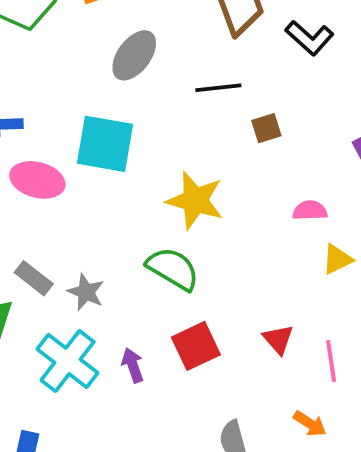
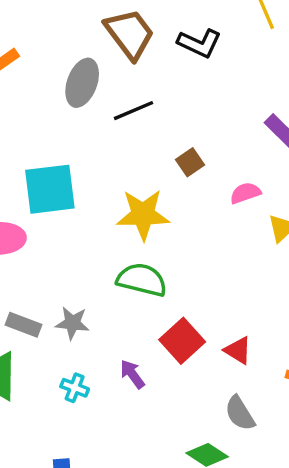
gray ellipse: (134, 55) -> (82, 83), moved
brown square: (266, 128) -> (190, 162), moved
red triangle: (278, 339) -> (238, 350), moved
cyan cross: (68, 361) -> (75, 388), size x0.5

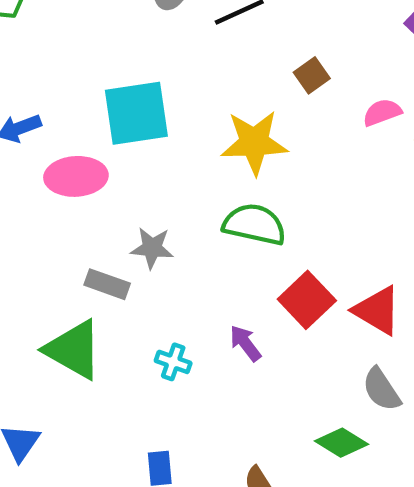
gray star: (72, 323) -> (152, 248), moved
red triangle: (238, 350) -> (377, 310), size x1.4

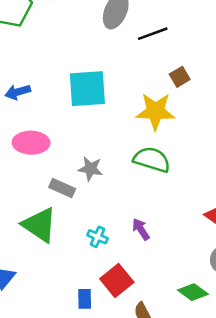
brown square: (312, 75) -> (180, 77), moved
pink ellipse: (76, 176) -> (31, 143), moved
red square: (307, 300) -> (117, 281), moved

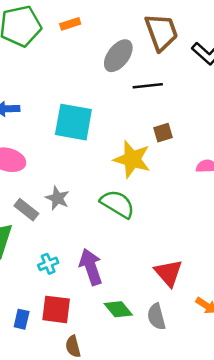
purple arrow: (141, 229) -> (91, 267), size x1.6
cyan cross: (97, 237) -> (48, 264), turned 30
red square: (117, 281) -> (56, 309), turned 32
green diamond: (193, 292) -> (118, 309), moved

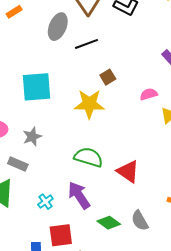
gray star: (57, 198) -> (32, 137), moved, turned -30
green semicircle: (117, 204) -> (88, 157), moved
red triangle: (168, 273) -> (128, 172), moved

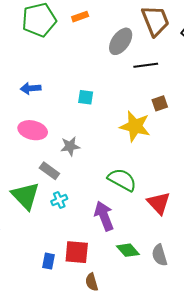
cyan square: (36, 87) -> (86, 97), size x0.5
cyan cross: (45, 202) -> (59, 200), moved

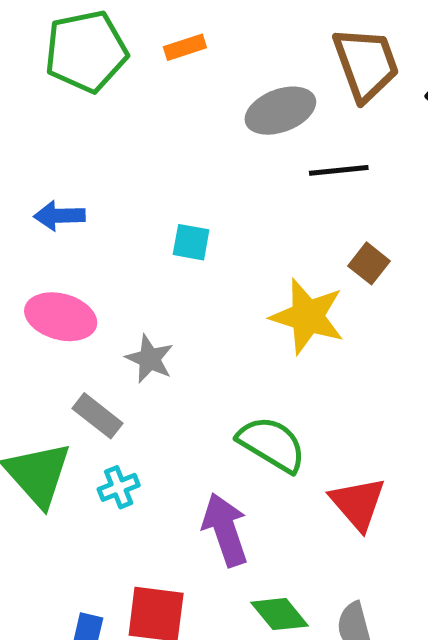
gray ellipse: (121, 41) -> (280, 111), turned 32
brown square: (160, 103) -> (369, 263), turned -35
gray star: (70, 146) -> (150, 359), turned 30

